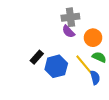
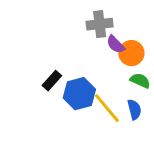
purple semicircle: (68, 32) -> (116, 44), moved
yellow line: (85, 65) -> (107, 108), moved

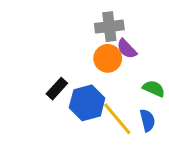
orange circle: (131, 53) -> (108, 58), moved

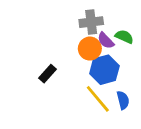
green semicircle: (154, 89) -> (124, 37), moved
blue hexagon: (87, 103) -> (104, 70), moved

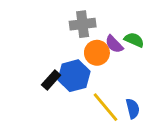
gray cross: (91, 22) -> (83, 24), moved
blue hexagon: (104, 70) -> (74, 76), moved

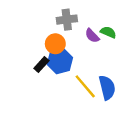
orange circle: (97, 53) -> (55, 44), moved
blue semicircle: (133, 109) -> (107, 88), size x1.5

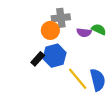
purple semicircle: (92, 36) -> (84, 33), turned -40
orange circle: (55, 44) -> (50, 30), moved

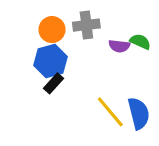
orange circle: (50, 30) -> (52, 30), moved
blue hexagon: (55, 56) -> (51, 61), moved

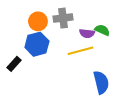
black rectangle: (53, 83) -> (14, 64), moved
yellow line: (110, 112) -> (80, 51), moved, turned -65

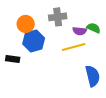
orange circle: (38, 21) -> (26, 24), moved
black rectangle: (14, 64) -> (13, 59), turned 56

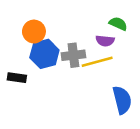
gray cross: (58, 17) -> (73, 55), moved
green semicircle: (94, 28) -> (118, 24), moved

